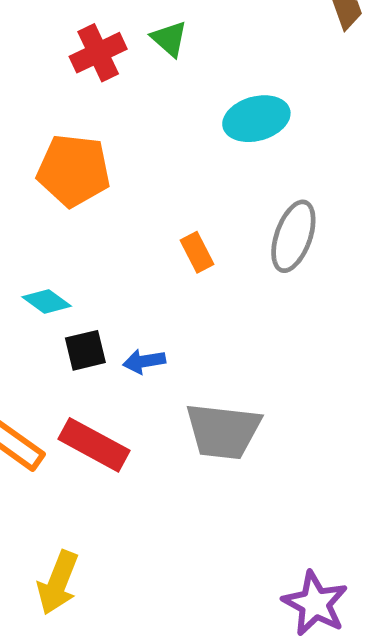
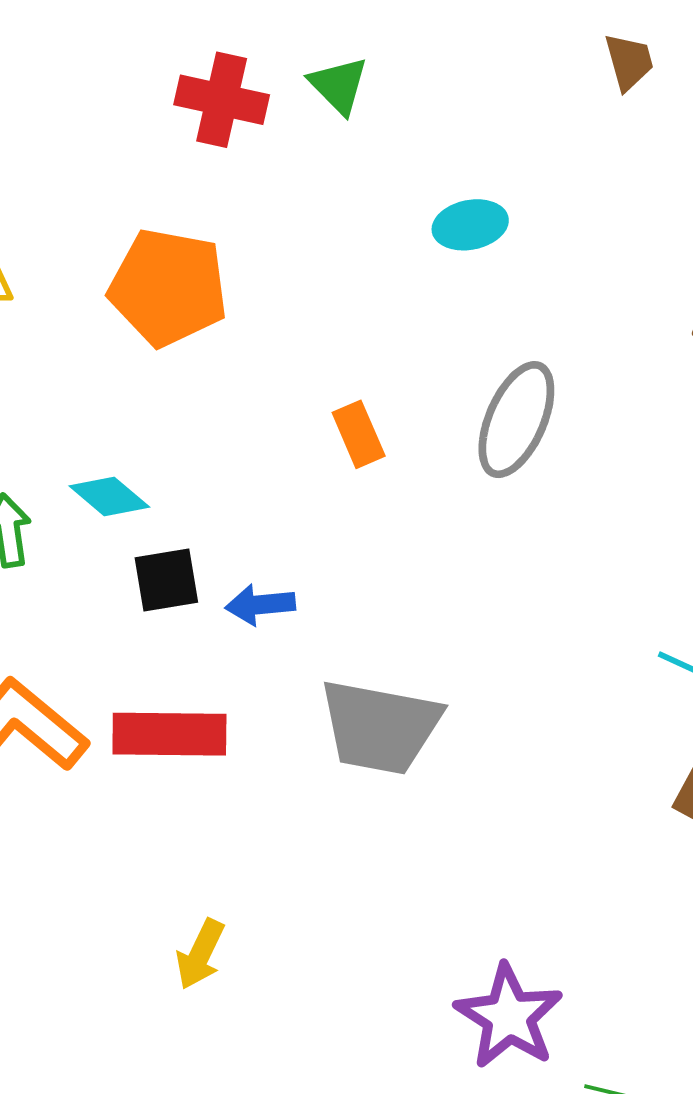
red cross: (98, 53) -> (222, 100), turned 34
cyan ellipse: (256, 119) -> (470, 225), size x0.7
red rectangle: (94, 445) -> (169, 734), turned -32
yellow arrow: (58, 583) -> (200, 954), moved, size x0.7

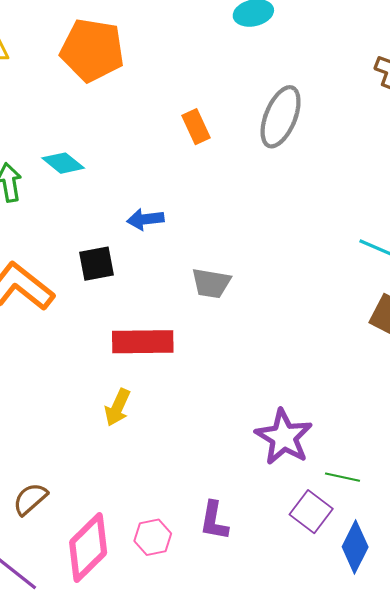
black square: (166, 580) -> (96, 264), moved
gray trapezoid: (380, 727) -> (211, 283), size x0.6
red rectangle: (169, 734) -> (143, 342), moved

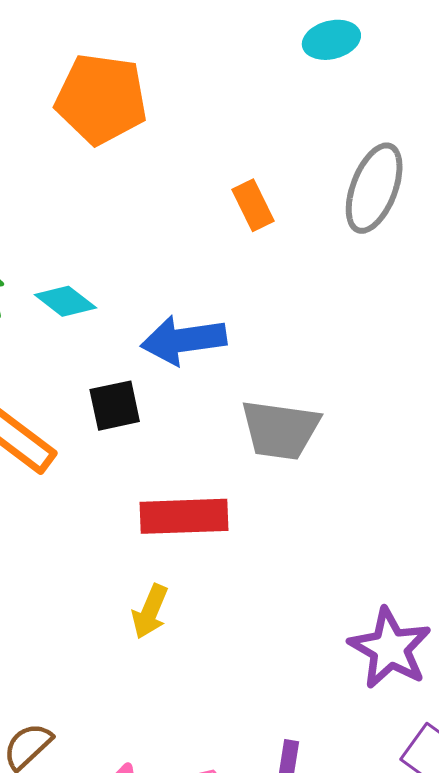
cyan diamond: (63, 163) -> (65, 301), moved
blue arrow: (145, 219) -> (183, 340), size x1.6
gray trapezoid: (211, 283) -> (280, 430), size x1.4

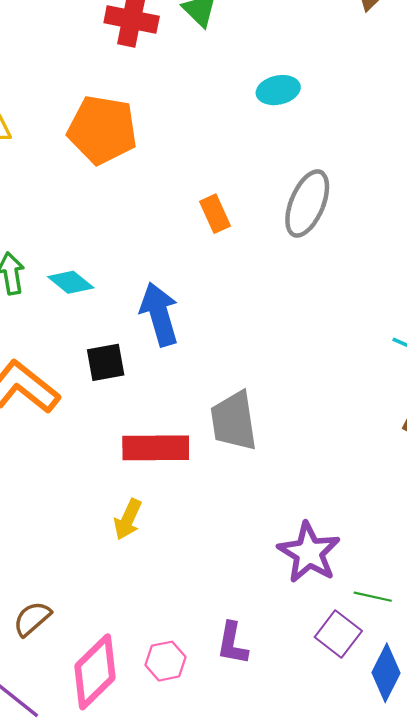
blue arrow: (183, 340) -> (159, 314), turned 80
gray trapezoid: (280, 430) -> (234, 421), moved, turned 72

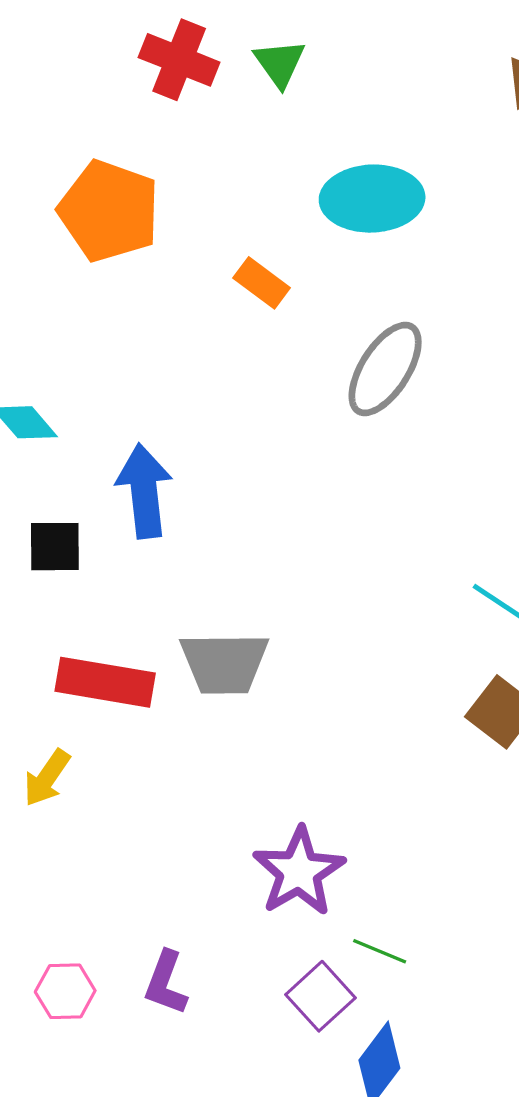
cyan ellipse: (278, 90) -> (372, 199), size x1.6
orange rectangle: (215, 214) -> (262, 283), moved, turned -39
gray trapezoid: (234, 421) -> (224, 663), turned -92

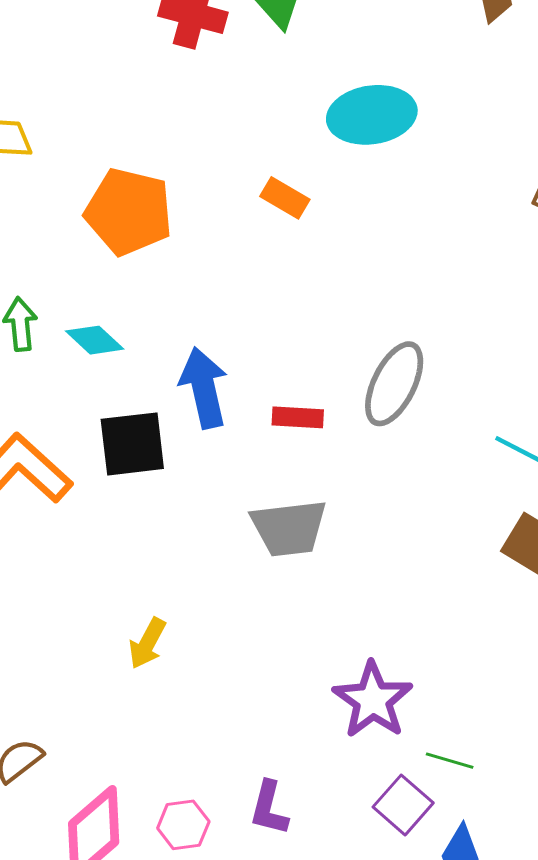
orange pentagon: (109, 211) -> (129, 212), moved
gray ellipse: (385, 369) -> (394, 384), moved
black square: (55, 547) -> (132, 444), size x1.4
red rectangle: (105, 682) -> (298, 417), moved, size x0.6

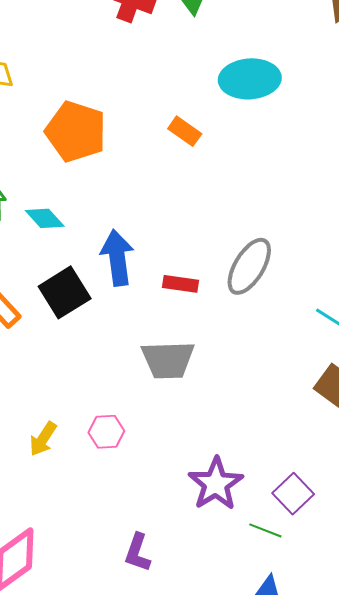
black square: (132, 444) -> (65, 292), turned -30
yellow arrow: (147, 643) -> (43, 439), moved
purple square: (403, 805) -> (293, 494), moved
pink hexagon: (183, 825) -> (106, 432), moved

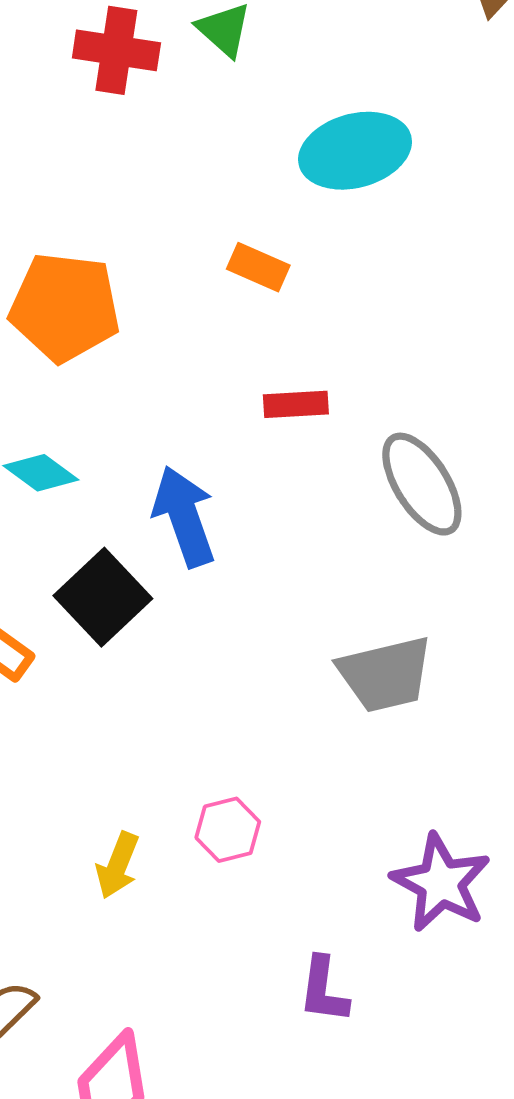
gray ellipse: (249, 266) -> (422, 484), turned -52
red rectangle: (181, 284) -> (296, 404), moved
gray trapezoid: (168, 360) -> (385, 674), moved
purple L-shape: (138, 553) -> (324, 990), moved

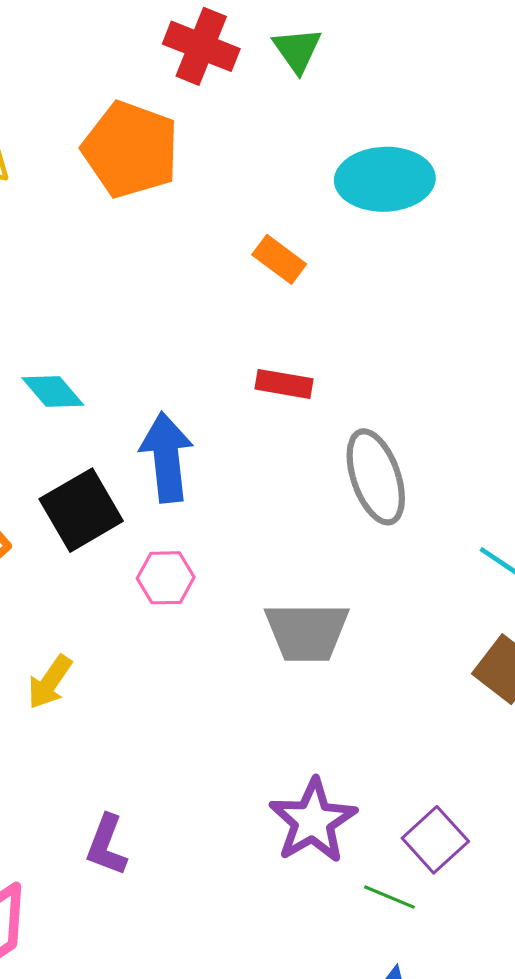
orange pentagon: (65, 307) -> (131, 150), moved
pink hexagon: (228, 830) -> (166, 578), moved
yellow arrow: (118, 865) -> (50, 682), moved
purple L-shape: (324, 990) -> (107, 845), moved

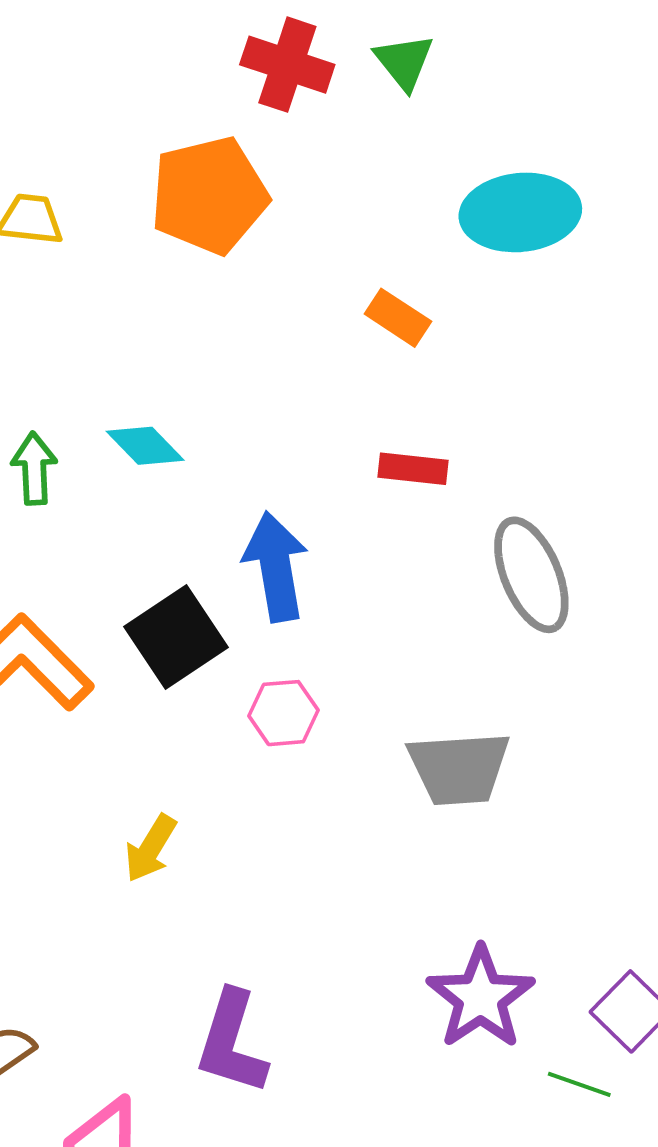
orange pentagon: (131, 150) -> (209, 195), turned -30
cyan diamond: (53, 392) -> (145, 446), moved
purple L-shape: (107, 845) -> (232, 1042), size x1.4

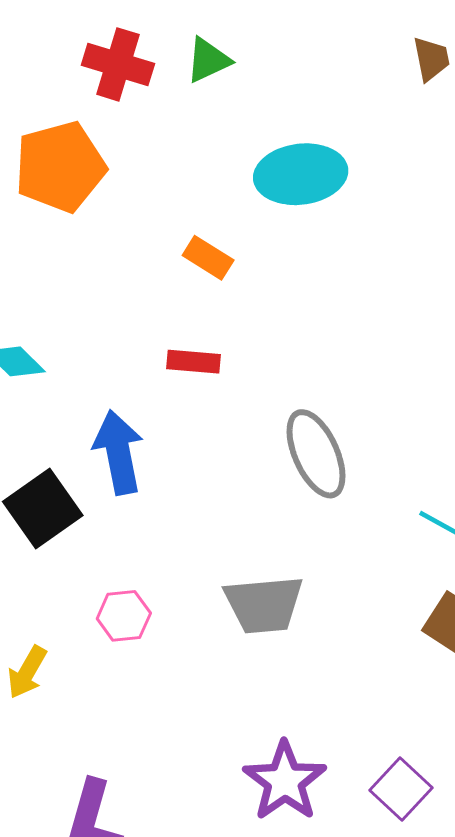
green triangle: (404, 62) -> (208, 60), turned 45
red rectangle: (413, 469) -> (194, 362), moved
pink hexagon: (284, 713) -> (124, 616), moved

